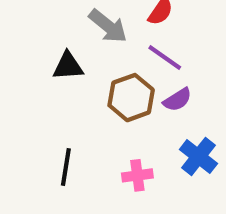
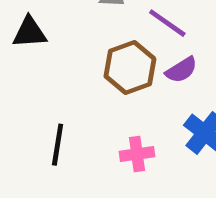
black triangle: (68, 66) -> (29, 32), moved

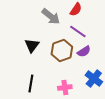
black triangle: (29, 32) -> (32, 46), moved, turned -49

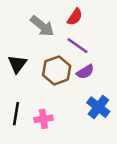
pink cross: (65, 88) -> (43, 119), moved

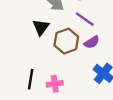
black triangle: (17, 64) -> (41, 27), moved

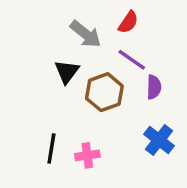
purple semicircle: (92, 42) -> (154, 87), moved, turned -56

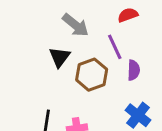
red semicircle: (128, 22) -> (128, 15), moved, turned -144
purple line: (132, 60) -> (115, 47), turned 30

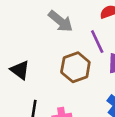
black triangle: (60, 57) -> (20, 70), moved, turned -30

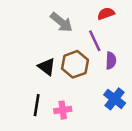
black triangle: (20, 70) -> (47, 67), moved

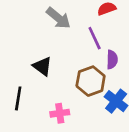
brown hexagon: (75, 64) -> (91, 81), moved
black line: (37, 105) -> (18, 98), moved

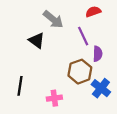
black triangle: (42, 66) -> (37, 40), moved

